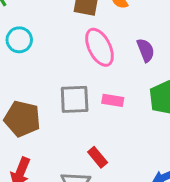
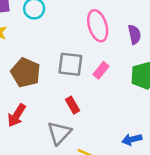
pink rectangle: (113, 100) -> (101, 70), turned -70
red rectangle: (98, 157) -> (73, 105), moved

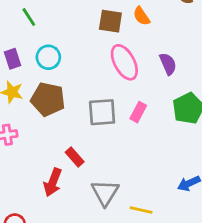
brown pentagon: (26, 73) -> (48, 99), moved
red rectangle: (73, 105) -> (75, 157), moved

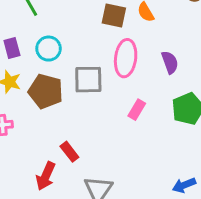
pink ellipse: (124, 62) -> (126, 58), turned 32
gray square: (102, 112) -> (88, 80), moved

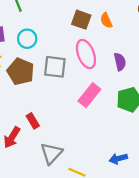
pink ellipse: (126, 58) -> (86, 54), turned -36
pink rectangle: (137, 110) -> (89, 95), size x1.5

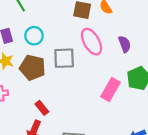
pink rectangle: (89, 95) -> (111, 90), moved
red rectangle: (33, 121) -> (42, 108), moved

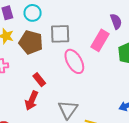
pink ellipse: (91, 42) -> (74, 61), moved
pink rectangle: (111, 90) -> (100, 40), moved

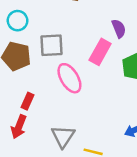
red rectangle: (39, 80) -> (27, 101), turned 64

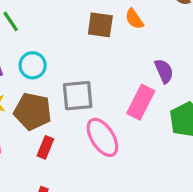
red rectangle: (27, 101) -> (45, 147), moved

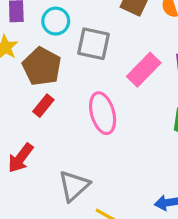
gray square: (78, 96) -> (93, 44), moved
pink rectangle: (141, 102) -> (144, 70), moved

